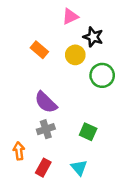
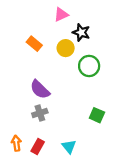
green square: (88, 132) -> (97, 115), moved
orange arrow: (19, 151) -> (16, 143), moved

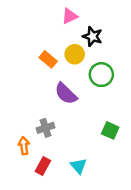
orange rectangle: (34, 44) -> (48, 59), moved
purple semicircle: (40, 89) -> (66, 94), moved
orange arrow: (16, 143) -> (24, 146), moved

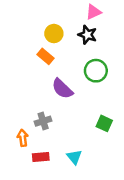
pink triangle: (70, 16) -> (93, 12), moved
yellow circle: (75, 54) -> (54, 34), moved
red rectangle: (43, 166) -> (41, 157), turned 56

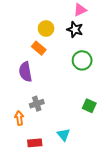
purple semicircle: (62, 89) -> (25, 72), moved, turned 36
red rectangle: (41, 157) -> (35, 143), moved

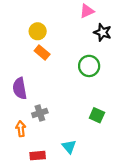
yellow circle: (46, 28) -> (38, 31), moved
black star: (75, 30) -> (103, 32), moved
purple semicircle: (25, 72) -> (20, 88), moved

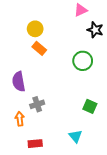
cyan triangle: (69, 147) -> (75, 136), moved

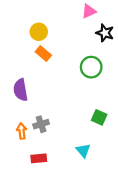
gray cross: (37, 104) -> (41, 124), moved

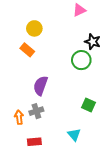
black star: (105, 33) -> (93, 42), moved
orange rectangle: (43, 53) -> (27, 50), moved
purple semicircle: (20, 90) -> (40, 86), moved, turned 30

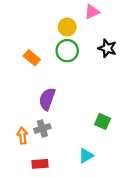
yellow circle: (34, 28) -> (67, 27), moved
green circle: (81, 60) -> (67, 51), moved
cyan triangle: (74, 135) -> (86, 156), turned 40

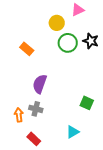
green circle: (67, 51) -> (68, 43), moved
gray cross: (42, 128) -> (36, 109), turned 32
red rectangle: (40, 164) -> (34, 139), turned 48

